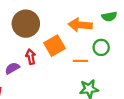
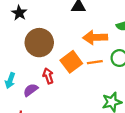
orange line: (80, 61) -> (95, 62), moved

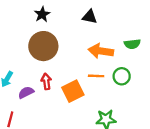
black star: (19, 13) -> (42, 14), moved
orange square: (71, 62) -> (73, 91), moved

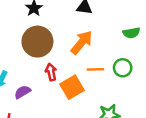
orange arrow: (101, 51) -> (82, 43), moved, turned 125
red arrow: (46, 81) -> (51, 72), moved

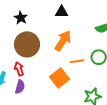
red arrow: (51, 72) -> (19, 69), moved
purple semicircle: (23, 92) -> (20, 87), turned 144

